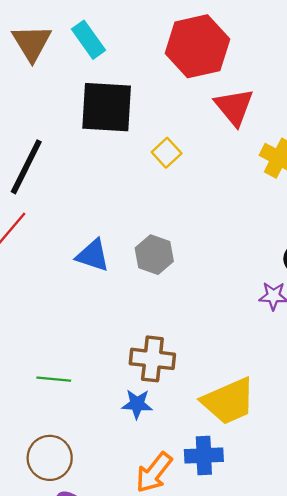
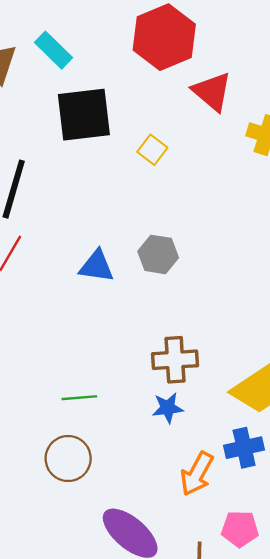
brown circle: (50, 458) -> (68, 459), moved

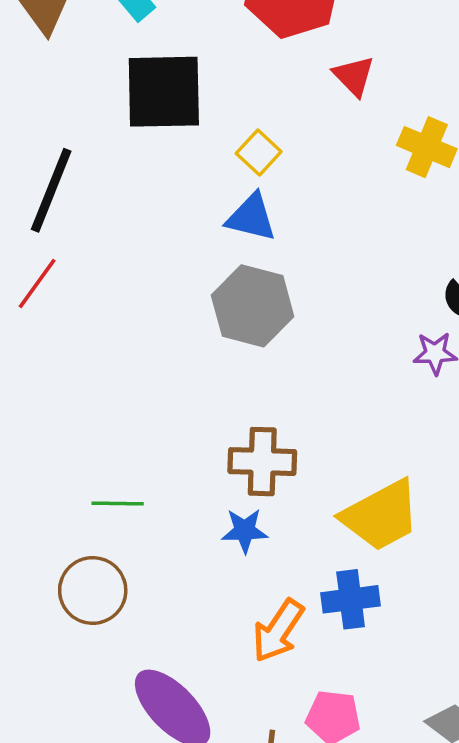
red triangle: (212, 91) -> (354, 76), size x0.7
gray hexagon: (158, 254) -> (253, 306), size x1.4
blue triangle: (97, 266) -> (251, 217), moved

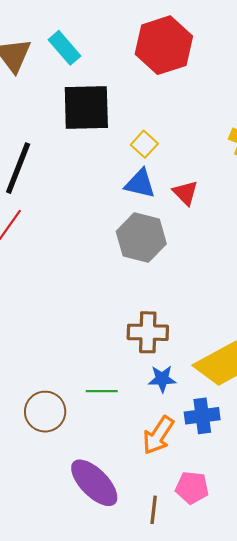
red triangle: (354, 76) -> (185, 193), moved
green line: (118, 503) -> (102, 391), moved
blue star: (245, 531) -> (162, 379), moved

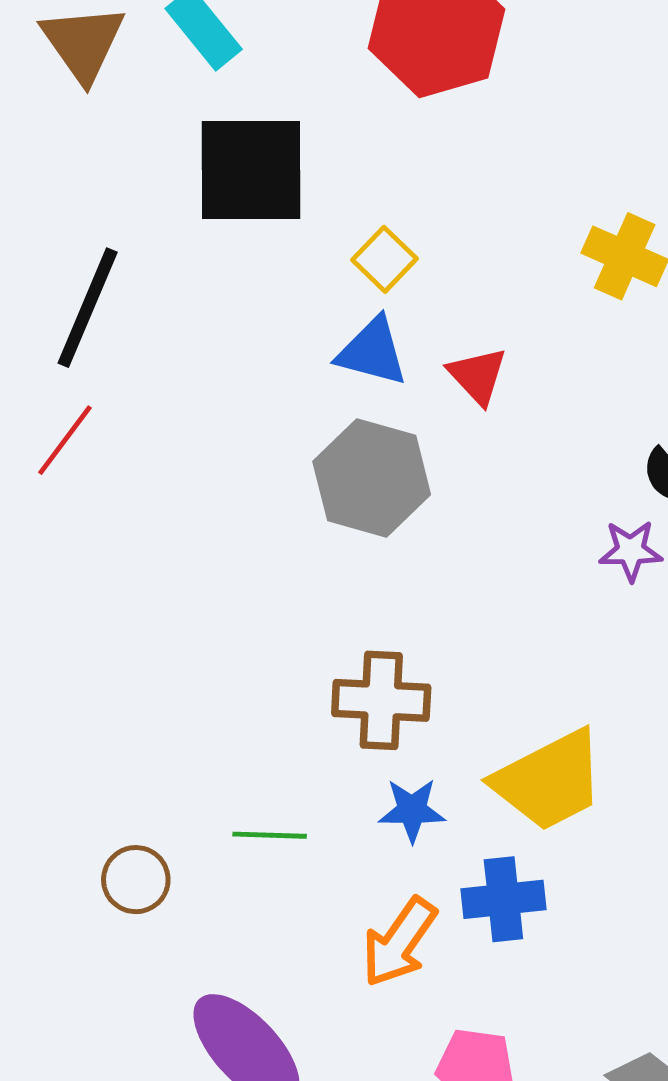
brown circle: (45, 412) -> (136, 880), size x0.7

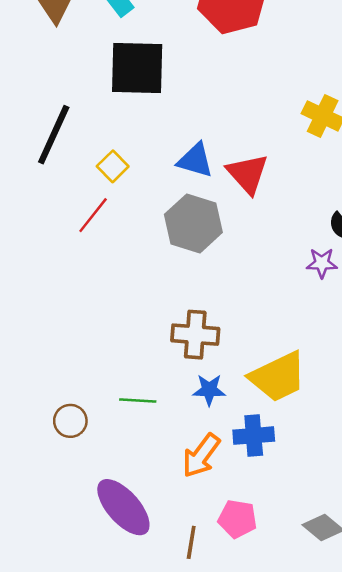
yellow square: (385, 259) -> (113, 166), moved
red triangle: (478, 376) -> (248, 174), size x1.4
red line: (65, 440) -> (93, 215), moved

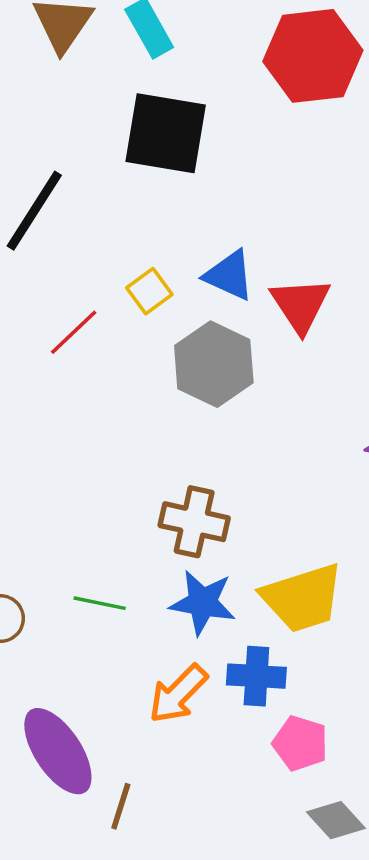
yellow square: (113, 166) -> (149, 291), moved
blue star: (209, 390) -> (203, 603), size x1.4
pink pentagon: (237, 519) -> (300, 743), moved
brown line: (191, 542) -> (121, 806), moved

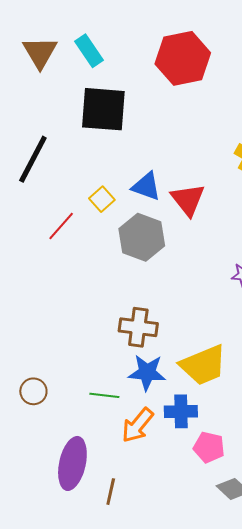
green line: (100, 603) -> (104, 395), moved
purple ellipse: (58, 751) -> (72, 463), turned 51

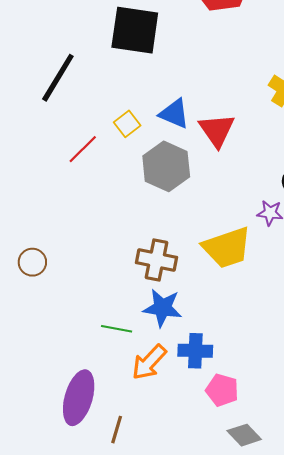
yellow trapezoid: (203, 365) -> (227, 248), moved
brown circle: (33, 391) -> (32, 262), moved

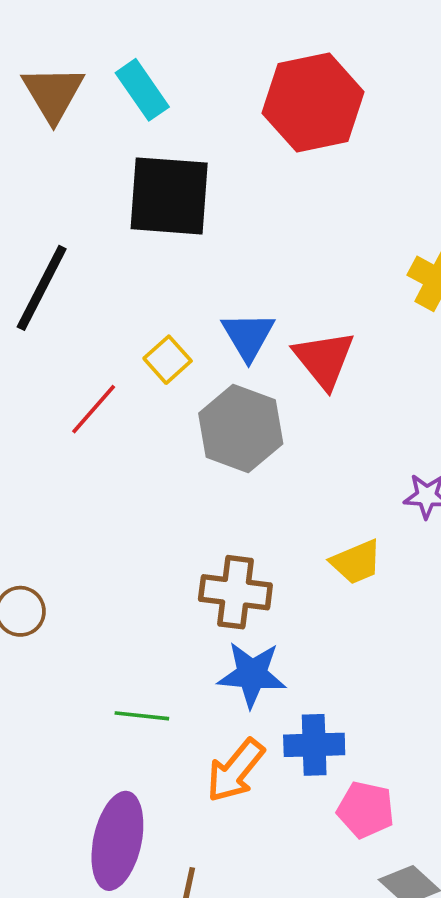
blue triangle: (174, 114) -> (248, 336), turned 40
yellow trapezoid: (227, 248) -> (356, 562), size x0.6
green line: (117, 329) -> (142, 716), moved

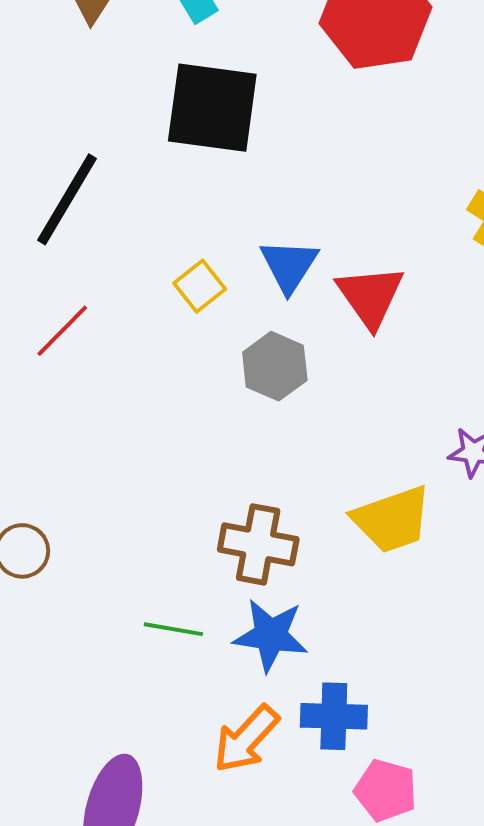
red line: (94, 409) -> (62, 331), moved
gray hexagon: (241, 429) -> (275, 366), size x0.7
yellow trapezoid: (356, 562) -> (392, 519), size x1.4
green line: (142, 716) -> (173, 629), moved

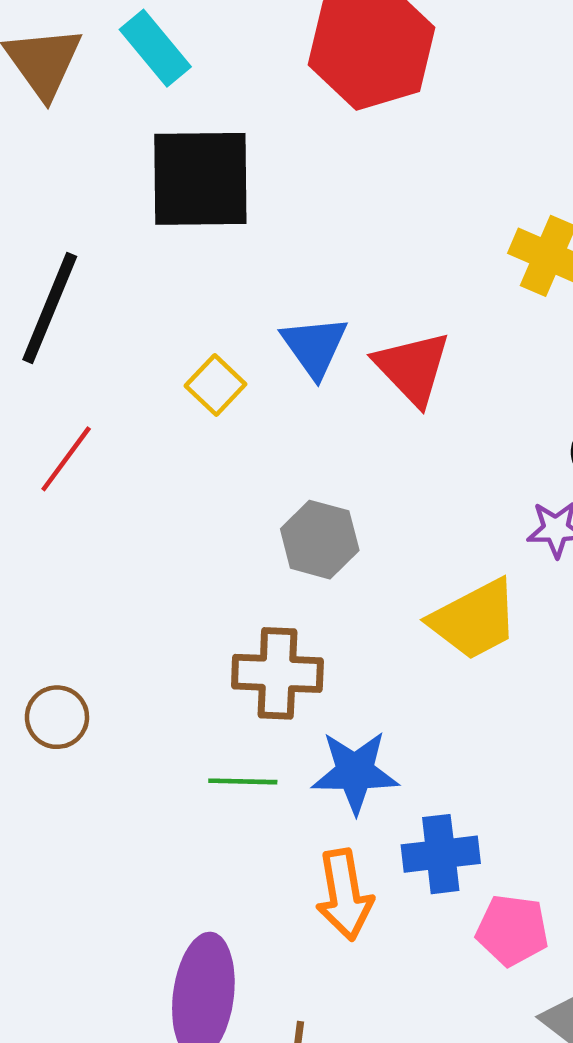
gray hexagon: (275, 366) -> (320, 540), moved
brown cross: (258, 544) -> (277, 673), moved
orange arrow: (246, 739) -> (344, 895), turned -44

